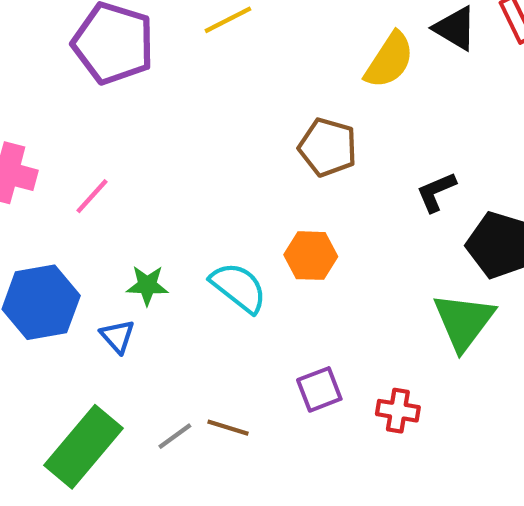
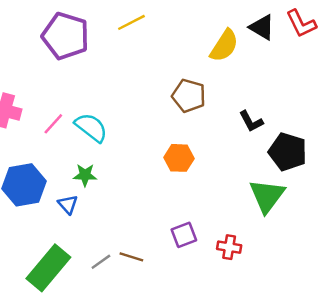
black L-shape: (436, 192) -> (251, 121), turned -95
cyan semicircle: (239, 287) -> (91, 127), moved

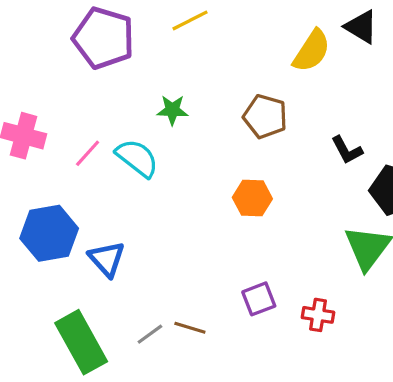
green star: (85, 175) -> (172, 110), moved
blue triangle: (68, 204) -> (107, 259), size x1.4
green rectangle: (48, 268) -> (81, 342), turned -69

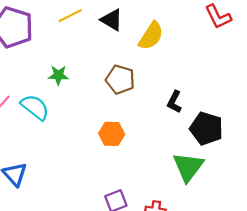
black triangle: (361, 27) -> (112, 20), moved
black L-shape: (347, 150) -> (174, 102), turned 55

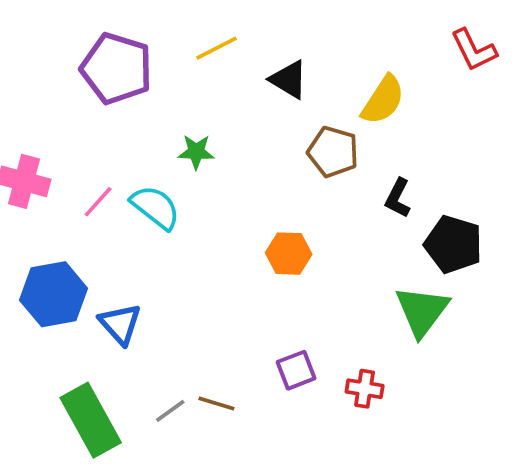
black triangle: (112, 20) -> (289, 80), moved
yellow semicircle: (151, 36) -> (383, 100), moved
brown pentagon: (120, 79) -> (333, 152), moved

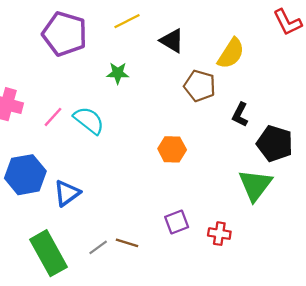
green star: (196, 152) -> (118, 73), moved
blue triangle: (120, 324) -> (67, 193), turned 36

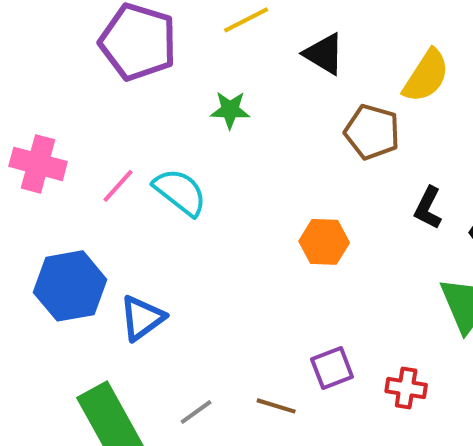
black L-shape: (240, 115) -> (428, 208), moved
brown line: (127, 243) -> (276, 406), moved

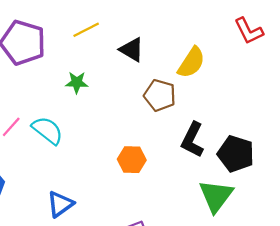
black L-shape: (428, 208) -> (193, 140), size x1.4
blue triangle: (142, 318) -> (60, 204), moved

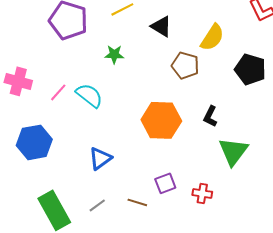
black L-shape: (193, 140) -> (210, 116), moved, size x0.7
black pentagon: (236, 154) -> (250, 69), moved
orange hexagon: (132, 160) -> (161, 120), size x1.6

